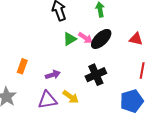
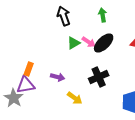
purple arrow: (53, 75) -> (58, 77), turned 32
purple triangle: (47, 100) -> (26, 85), moved

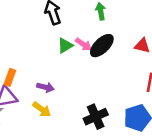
black cross: (99, 77) -> (96, 117), moved
yellow arrow: (75, 98) -> (42, 109), moved

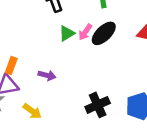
pink arrow: (83, 44) -> (85, 32), turned 91
yellow arrow: (42, 109) -> (32, 111), moved

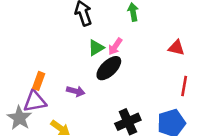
black ellipse: (104, 33) -> (109, 68), moved

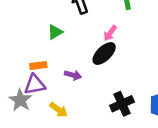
green triangle: (96, 48) -> (55, 32), moved
orange rectangle: (39, 81) -> (38, 65), turned 63

